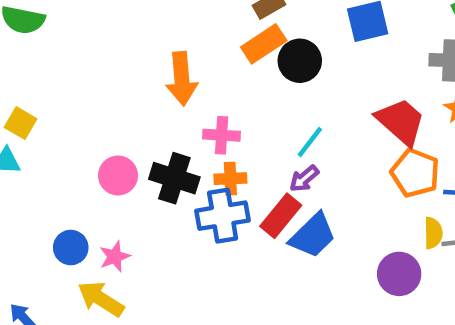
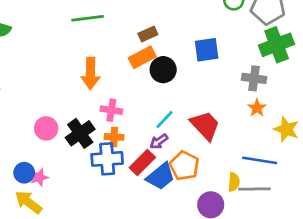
red trapezoid: (401, 122) -> (205, 125), moved
orange pentagon: (415, 173) -> (184, 166), moved
black cross: (174, 178) -> (80, 133), turned 32
blue circle: (71, 248) -> (24, 173), moved

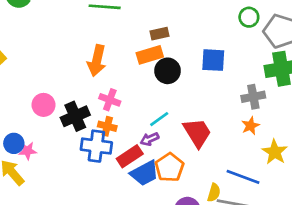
gray cross: (254, 78) -> (253, 97), turned -30

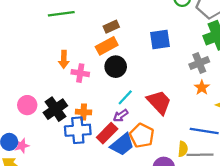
orange arrow: (97, 61) -> (64, 59), size x0.7
black circle: (168, 71) -> (116, 67), moved
pink cross: (110, 100) -> (80, 73), moved

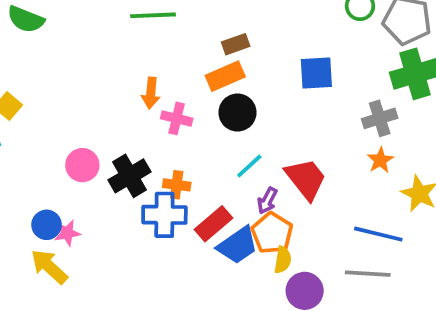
purple arrow: (121, 116) -> (267, 201), moved, turned -32
yellow semicircle: (183, 149) -> (283, 260), moved

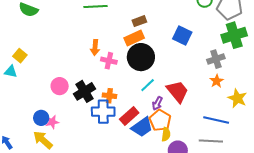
blue square: (316, 73) -> (182, 36), turned 30
black circle: (237, 113) -> (141, 57), size x1.4

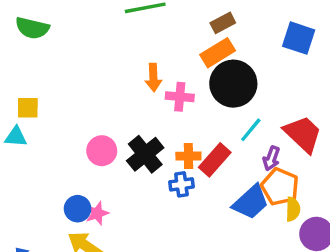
yellow square: (20, 56) -> (28, 108), turned -32
blue cross: (103, 112) -> (181, 184), size x0.6
red rectangle: (129, 116) -> (215, 160), moved

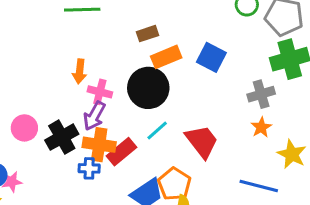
orange rectangle: (218, 53) -> (166, 57), moved
orange cross: (188, 156) -> (99, 145), size x1.5
purple arrow: (271, 158) -> (94, 116), moved, size x1.4

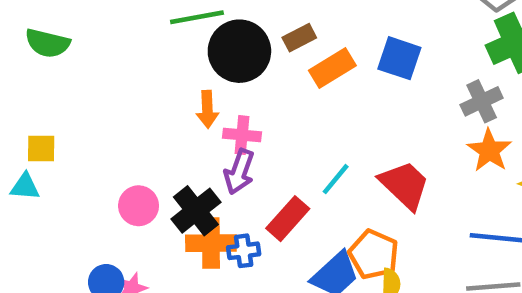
black circle: (148, 88) -> (239, 51), moved
orange star: (261, 127) -> (489, 150), size x1.4
orange cross: (99, 145) -> (211, 243), moved

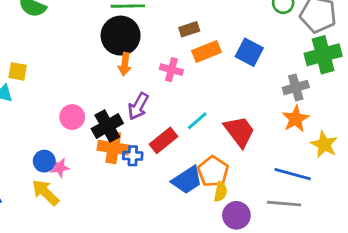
black circle: (239, 51) -> (121, 36), moved
pink cross: (242, 135) -> (171, 70), moved

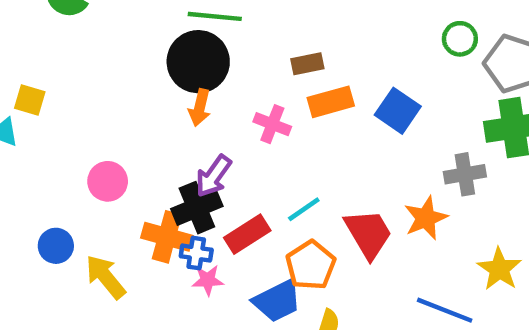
orange star: (296, 119) -> (426, 218), moved
black cross: (107, 126) -> (197, 208), moved
pink star: (60, 168) -> (208, 280), moved
orange pentagon: (213, 171) -> (311, 265), moved
yellow arrow: (45, 193) -> (105, 277), moved

